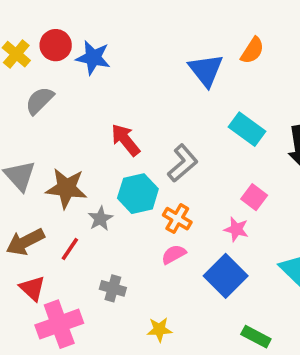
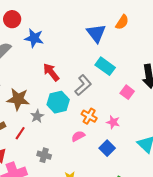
blue star: (93, 58) -> (34, 38), moved
cyan rectangle: (247, 129) -> (105, 66), moved
pink square: (254, 197) -> (127, 92), moved
orange cross: (177, 219) -> (89, 116), moved
blue square: (226, 276) -> (107, 148), size x0.7

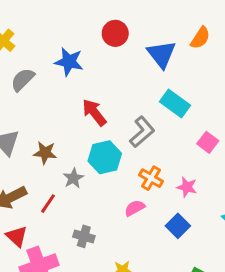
red circle: (12, 19) -> (115, 33), moved
brown star: (18, 99) -> (45, 153), size x0.7

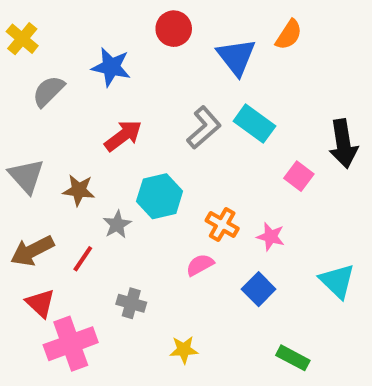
red arrow: (94, 112) -> (123, 136), moved, turned 92
gray L-shape: (142, 132) -> (204, 128), moved

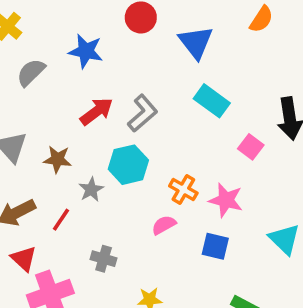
orange semicircle: (289, 35) -> (261, 19), moved
gray L-shape: (204, 128) -> (143, 113), moved
pink star: (271, 237) -> (226, 200), size x1.4
blue square: (259, 289) -> (215, 246), turned -32

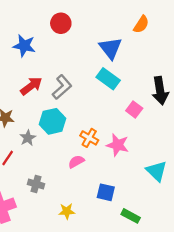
blue triangle: (196, 42) -> (110, 48), moved
blue square: (215, 246) -> (106, 192), moved

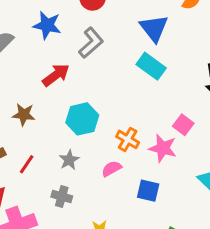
gray L-shape: (62, 87) -> (91, 43), moved
pink square: (134, 110) -> (183, 125), moved
gray star: (28, 138) -> (69, 160), moved
blue square: (106, 192) -> (148, 191), moved

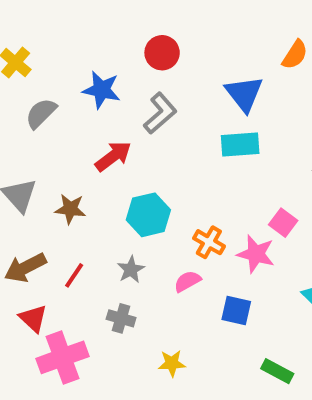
cyan rectangle: (151, 66) -> (240, 145), turned -40

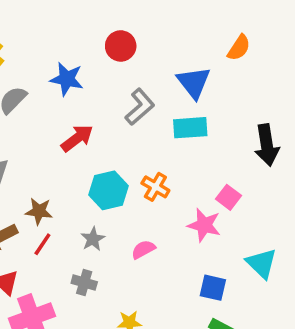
gray L-shape: (160, 113) -> (140, 107), moved
brown star: (70, 209) -> (39, 211), moved
orange cross: (209, 242) -> (155, 187), moved
blue square: (236, 311) -> (213, 288), moved

